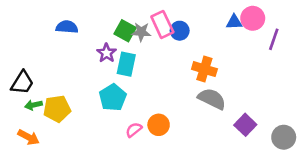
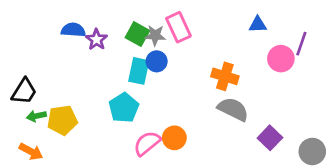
pink circle: (253, 18) -> (281, 59), moved
blue circle: (180, 31) -> (157, 61), moved
purple star: (107, 53) -> (96, 39), moved
pink semicircle: (134, 130) -> (147, 143), size x1.5

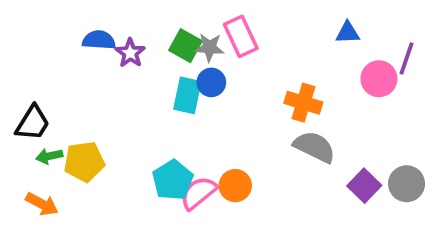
cyan pentagon: (124, 108) -> (173, 180), moved
gray circle: (312, 151) -> (407, 184), moved

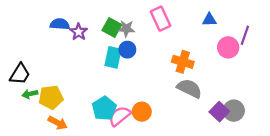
pink rectangle: (241, 36) -> (161, 19), moved
gray circle: (407, 184) -> (234, 111), moved
orange arrow: (42, 204) -> (58, 123), moved

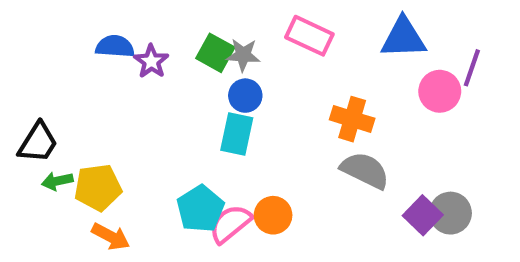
pink rectangle: (161, 19) -> (309, 36), turned -40
blue triangle: (209, 20) -> (403, 38), size x1.6
cyan rectangle: (113, 57) -> (237, 134), moved

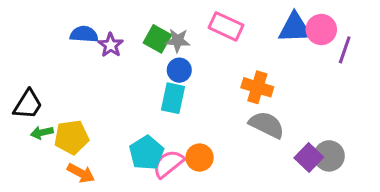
pink circle: (440, 91) -> (321, 30), moved

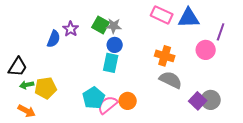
pink rectangle: (226, 26) -> (162, 15), moved
pink circle: (321, 30) -> (206, 50), moved
blue semicircle: (84, 34) -> (54, 39), moved, turned 108
orange arrow: (81, 173) -> (27, 111), moved

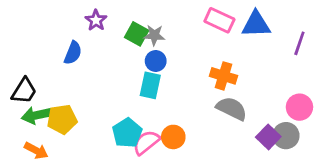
purple star: (71, 29) -> (96, 20), moved
pink circle: (206, 50) -> (299, 107), moved
green arrow: (27, 85) -> (36, 115), size x1.5

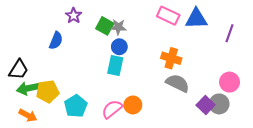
cyan pentagon: (127, 133) -> (76, 106), moved

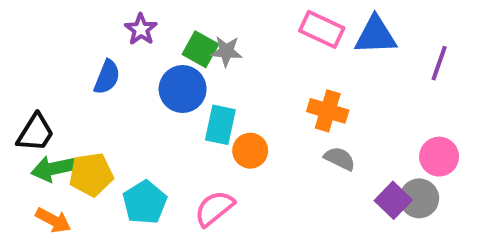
blue circle: (119, 47) -> (183, 89), moved, size x1.5
gray semicircle: (178, 83) -> (340, 159), size x0.7
orange circle: (133, 105) -> (250, 151), moved

